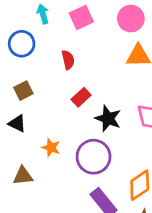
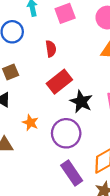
red rectangle: (81, 97) -> (59, 82), size x1.5

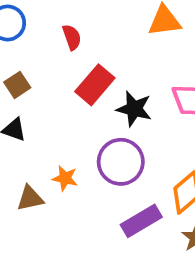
orange star: (30, 123) -> (65, 178), moved
purple rectangle: (72, 173) -> (141, 221), turned -75

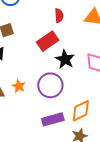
red semicircle: (72, 37) -> (59, 16), moved

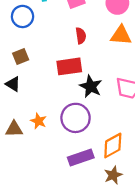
red rectangle: (48, 41) -> (69, 66), turned 30

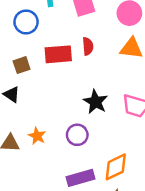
red rectangle: (69, 66) -> (58, 54), moved
purple circle: (76, 118) -> (77, 135), size x0.7

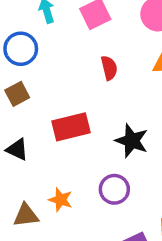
red rectangle: (58, 54) -> (71, 127), moved
brown square: (22, 65) -> (17, 94), moved

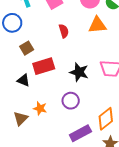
brown square: (17, 94) -> (27, 48), moved
black triangle: (17, 149) -> (23, 80), moved
brown triangle: (26, 215) -> (21, 118), turned -35

